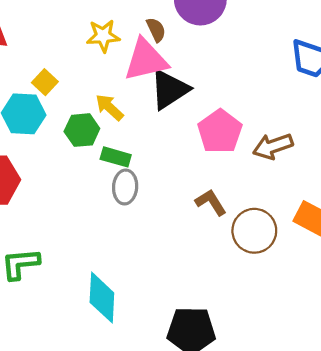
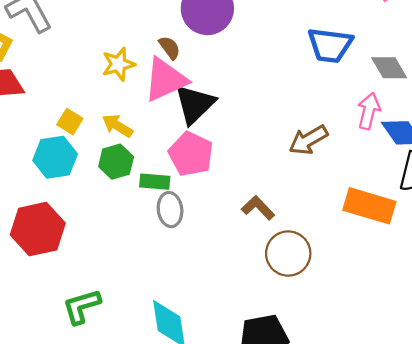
yellow arrow: (109, 107) -> (117, 126), moved
pink pentagon: (220, 132) -> (191, 154), moved
brown circle: (254, 231) -> (288, 254), moved

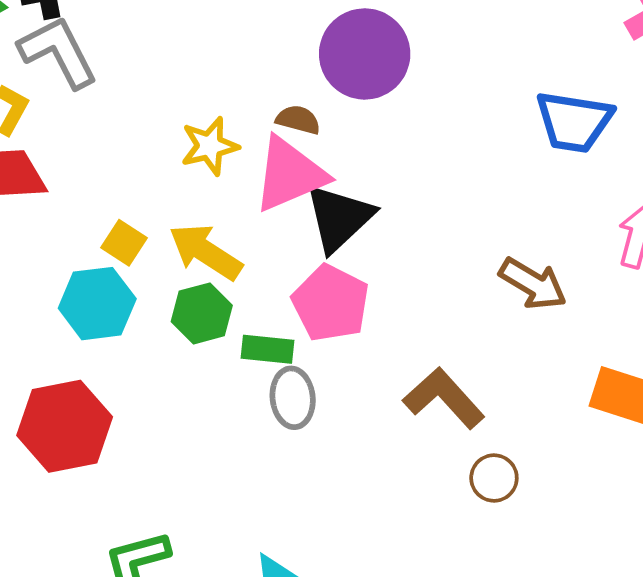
brown semicircle: (170, 48) -> (298, 120), turned -40
yellow arrow: (117, 126) -> (206, 252), size x1.4
brown arrow: (308, 140) -> (533, 284), turned -120
brown L-shape: (258, 208) -> (444, 398), size x1.4
brown circle: (288, 254) -> (494, 478), size x0.6

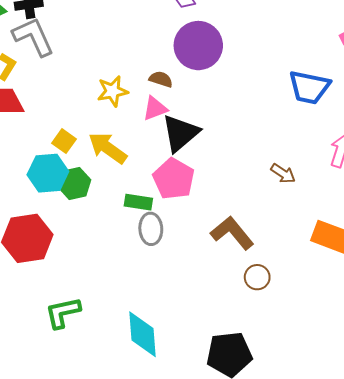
pink triangle: (290, 174) -> (155, 108), size x0.6
brown arrow: (533, 284) -> (283, 174), size x0.7
green hexagon: (202, 313) -> (74, 183), moved

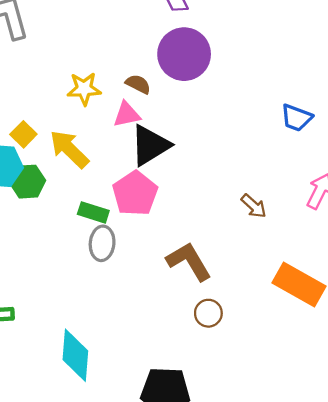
blue trapezoid: (309, 87) -> (296, 118), size x0.7

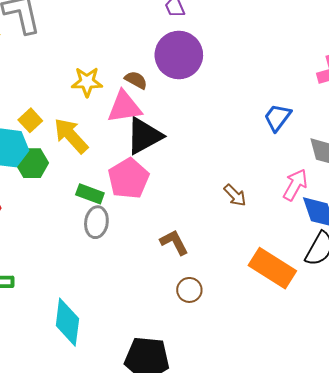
pink triangle: (127, 114) -> (124, 107), size x1.4
blue trapezoid: (296, 118) -> (277, 117), turned 104
brown L-shape: (189, 261) -> (174, 242), size x0.7

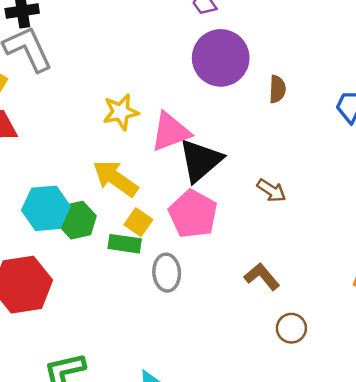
brown semicircle: (136, 80) -> (277, 89), moved, turned 75
yellow square: (30, 120) -> (138, 222), moved
green rectangle: (90, 194) -> (125, 244), moved
brown arrow: (235, 195) -> (271, 191), moved

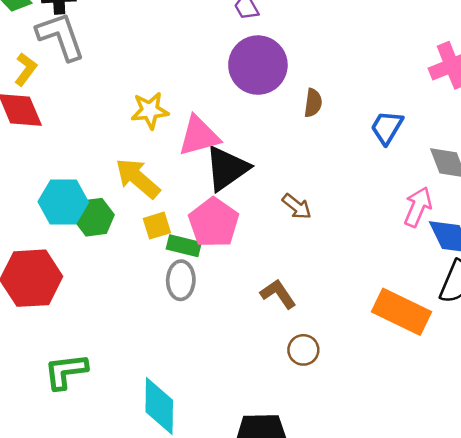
yellow square: (138, 222) -> (157, 226), turned 32
green rectangle: (125, 244) -> (184, 246), moved

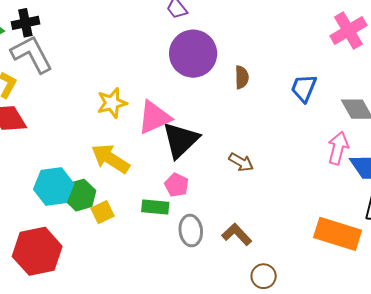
pink pentagon: (214, 223) -> (177, 185), size x0.6
yellow square: (157, 226) -> (103, 212), moved
gray ellipse: (181, 280) -> (191, 231), moved

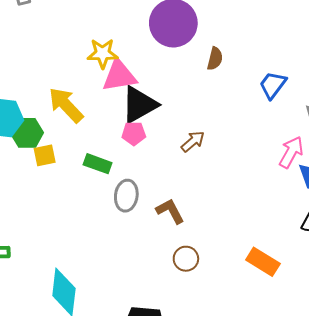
yellow star: (112, 103) -> (103, 53), moved
brown arrow: (241, 162) -> (193, 141), turned -85
pink pentagon: (177, 185) -> (134, 133), moved, turned 30
orange rectangle: (338, 234) -> (263, 262), moved, size x0.7

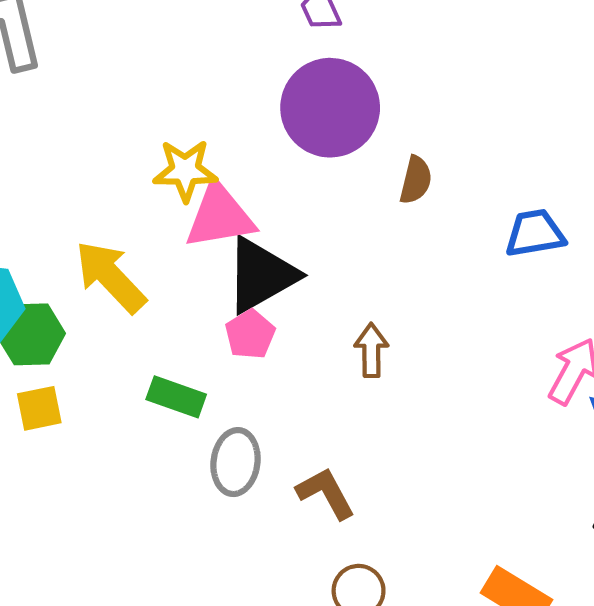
blue trapezoid: (273, 85) -> (535, 233), turned 44
pink pentagon: (134, 133) -> (250, 334), turned -30
brown arrow: (193, 141) -> (371, 350), turned -50
yellow square: (45, 155) -> (39, 408), moved

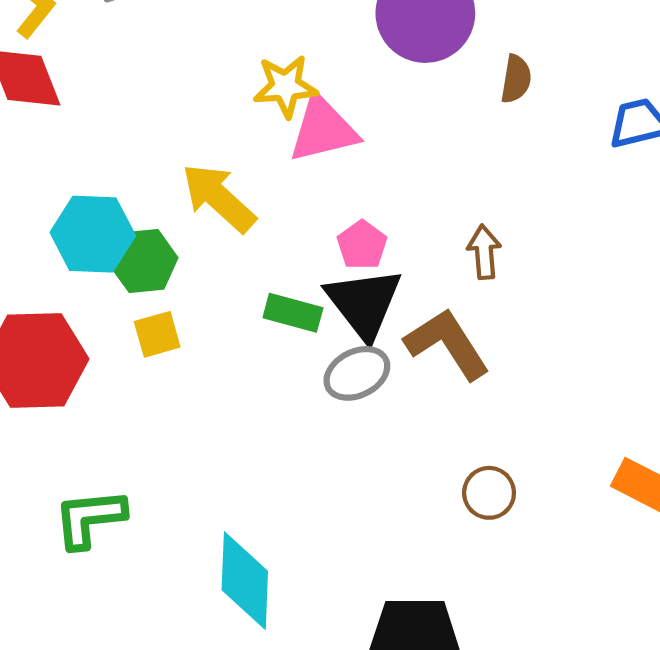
black triangle: (261, 275) -> (364, 303), moved, turned -34
gray ellipse: (236, 462) -> (357, 373), turned 60
brown L-shape: (326, 493) -> (447, 344), moved, size x1.4

